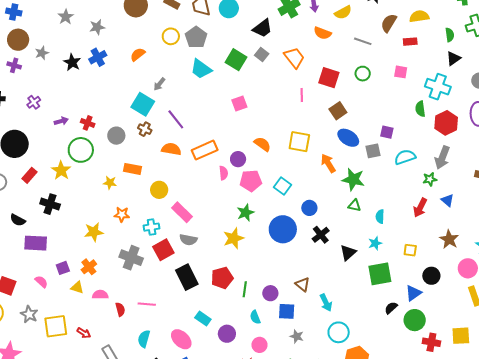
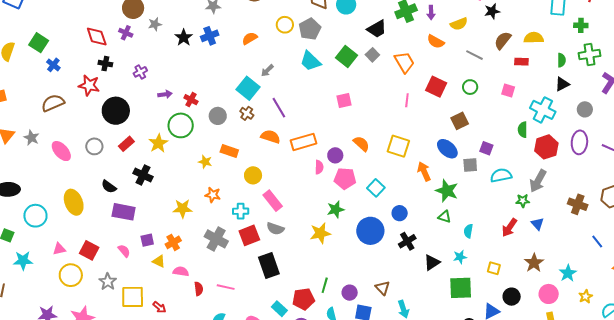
brown square: (338, 111) -> (460, 121), moved
red pentagon: (222, 278) -> (304, 299), moved

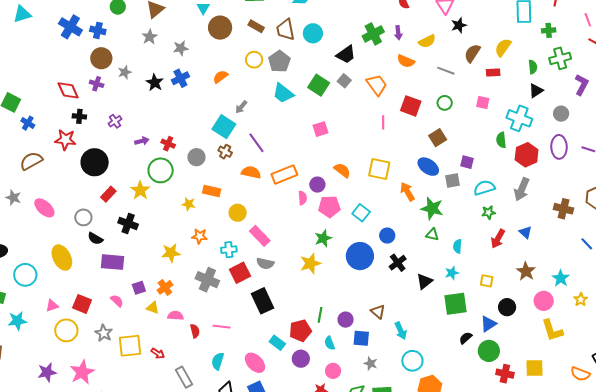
yellow semicircle: (534, 38) -> (503, 47), turned -48
gray circle: (94, 146) -> (83, 217), moved
green star: (523, 201) -> (489, 212), moved

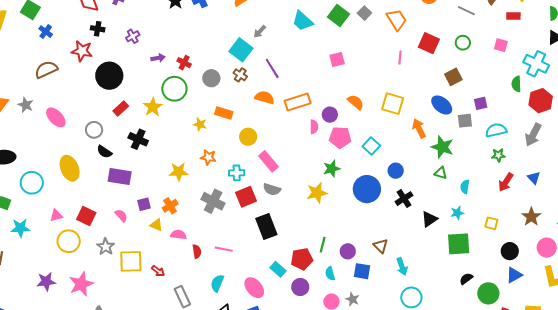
purple square: (467, 162) -> (481, 103), turned -32
blue triangle: (488, 324) -> (514, 275), moved
gray star: (371, 364) -> (352, 299), moved

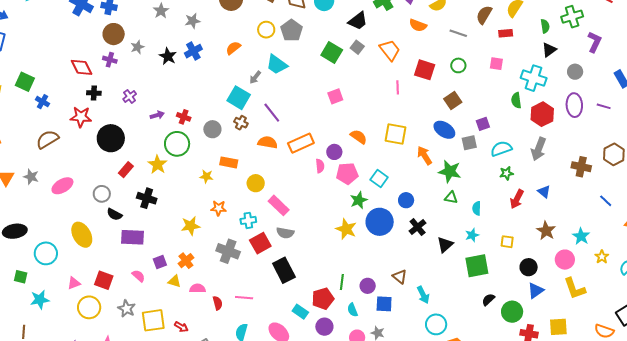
cyan trapezoid: (303, 21) -> (277, 65), moved
pink ellipse: (56, 117) -> (62, 186), turned -70
green star: (332, 169) -> (359, 200), moved
yellow star: (317, 193) -> (346, 229), moved, turned -30

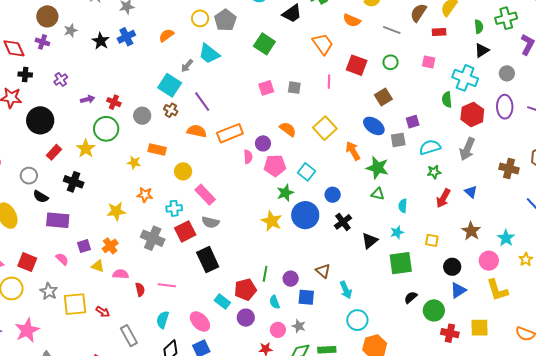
gray square: (357, 47) -> (294, 88), moved, turned -32
yellow square: (396, 134) -> (325, 128), turned 35

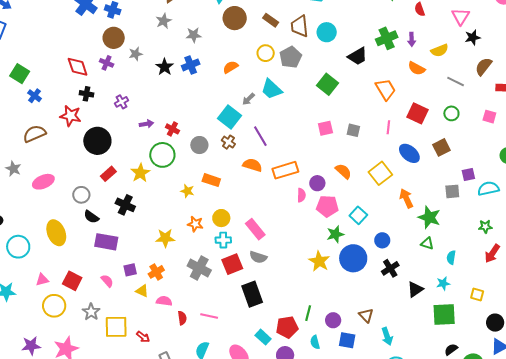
blue ellipse: (374, 126) -> (409, 153), moved
cyan semicircle: (430, 147) -> (488, 189), moved
yellow circle: (183, 171) -> (221, 218), moved

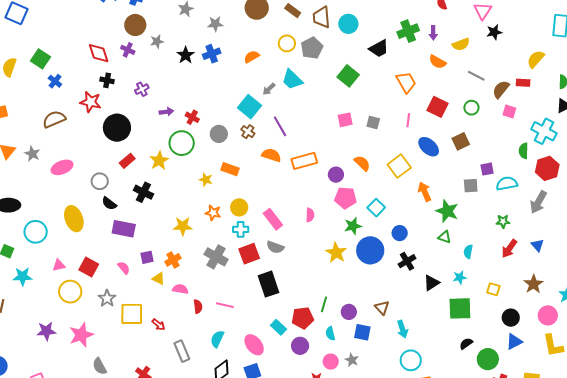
brown semicircle: (484, 67) -> (501, 89), moved
pink semicircle: (301, 195) -> (310, 215), moved

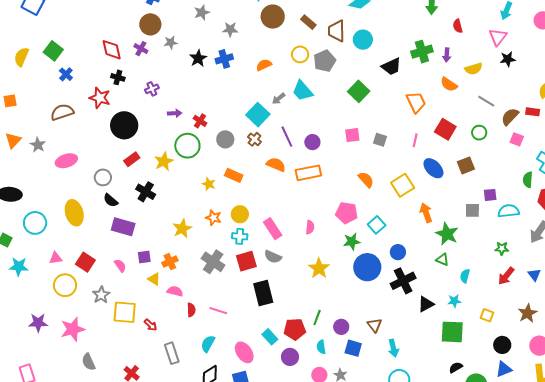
purple circle: (336, 175) -> (312, 142), moved
yellow star: (183, 226) -> (182, 229), turned -30
yellow star: (336, 253) -> (319, 268), moved
black cross: (407, 261) -> (403, 281), size x1.4

